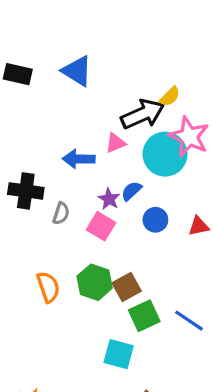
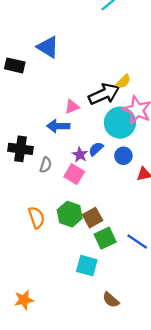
blue triangle: (77, 71) -> (48, 47), moved
pink triangle: (115, 143) -> (72, 107), moved
blue circle: (155, 220) -> (123, 156), moved

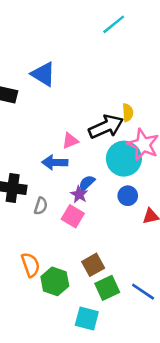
yellow semicircle: (123, 81) -> (128, 113), turned -49
blue semicircle: (96, 149) -> (87, 183), moved
green hexagon: (70, 214) -> (55, 281), moved

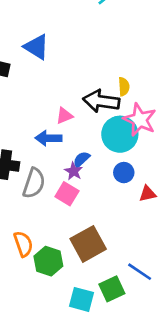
black arrow: (106, 127) -> (101, 101), turned -148
gray semicircle: (41, 206) -> (34, 183), size x1.6
brown square: (93, 265) -> (88, 244), size x1.5
green square: (107, 288) -> (112, 289), moved

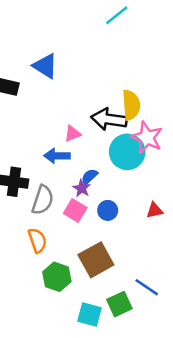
yellow semicircle: (124, 87) -> (131, 105), size x1.6
blue circle: (124, 173) -> (108, 210), moved
orange semicircle: (23, 244) -> (37, 240), moved

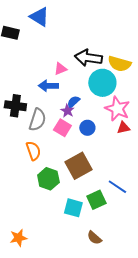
yellow semicircle: (131, 105) -> (119, 64), moved, turned 110
pink star: (147, 138) -> (117, 109), moved

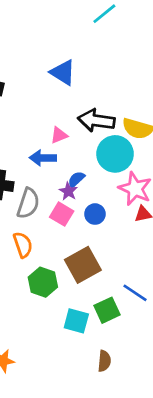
blue triangle: (39, 17) -> (63, 72), moved
brown semicircle: (94, 238) -> (104, 361), turned -126

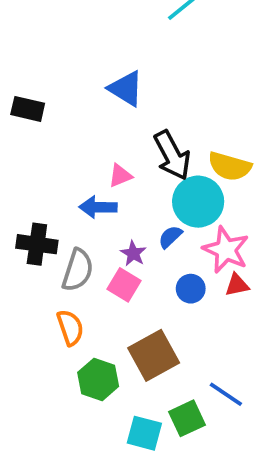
black arrow: (96, 121) -> (172, 155), turned -126
blue semicircle: (76, 179) -> (170, 237), moved
blue circle: (95, 214) -> (191, 289), moved

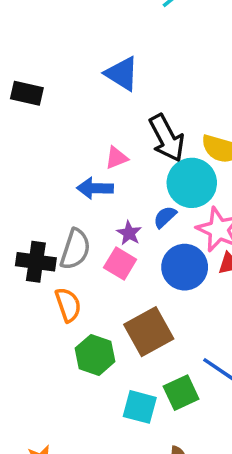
black cross: (37, 244) -> (36, 262), moved
blue circle: (191, 289) -> (185, 267), size x1.6

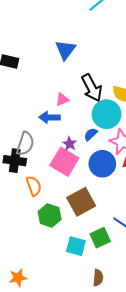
blue triangle: (122, 74) -> (65, 50), turned 35
gray semicircle: (75, 249) -> (25, 144), moved
pink square: (120, 264) -> (64, 162), size x1.5

